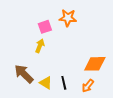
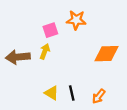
orange diamond: (95, 64) -> (106, 54), moved
brown arrow: (24, 74) -> (18, 57), moved, turned -50

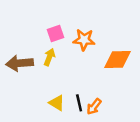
orange star: (76, 20) -> (84, 40), moved
orange arrow: (99, 96) -> (94, 107), moved

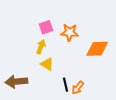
brown arrow: (20, 63) -> (16, 82), moved
yellow triangle: (57, 103) -> (47, 64), moved

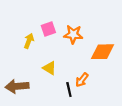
yellow arrow: (41, 47) -> (29, 41), moved
orange arrow: (78, 88) -> (82, 80), moved

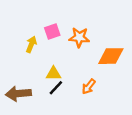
yellow triangle: (49, 68) -> (53, 74), turned -32
black line: (69, 90) -> (56, 88), moved, turned 56

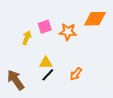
orange diamond: (111, 56) -> (95, 19), moved
brown arrow: (18, 94) -> (16, 80), turned 60

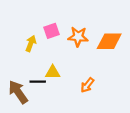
orange diamond: (95, 19) -> (109, 41), moved
black line: (48, 75) -> (38, 82), moved, turned 48

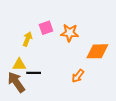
orange diamond: (109, 41) -> (97, 51), moved
yellow triangle: (53, 72) -> (19, 65), moved

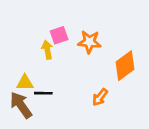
yellow arrow: (27, 39) -> (47, 50), moved, turned -32
orange diamond: (97, 51) -> (125, 66), turned -35

